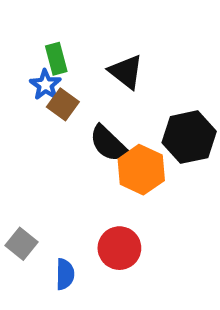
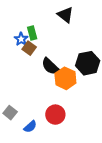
green rectangle: (56, 59) -> (32, 33), moved
black triangle: (126, 72) -> (65, 15), moved
blue semicircle: (65, 274) -> (30, 127), turned 48

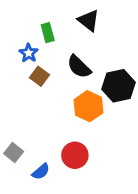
green rectangle: (32, 33) -> (48, 33), moved
brown square: (29, 48) -> (39, 76), moved
black semicircle: (50, 66) -> (79, 67), moved

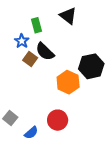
black semicircle: (79, 67) -> (45, 52), moved

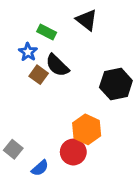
green rectangle: (36, 25) -> (47, 32), turned -48
orange hexagon: (68, 82) -> (87, 129), moved

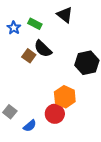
blue star: (28, 52) -> (14, 28), moved

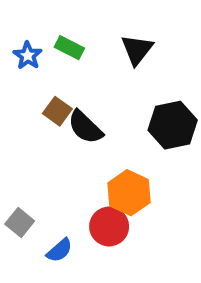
black triangle: (65, 15) -> (137, 50), moved, turned 30
black semicircle: (43, 49) -> (85, 127), moved

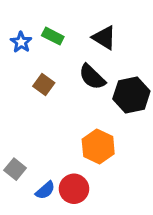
black triangle: (137, 50) -> (104, 38), turned -36
black semicircle: (85, 127) -> (92, 77), moved
red circle: (109, 226) -> (74, 189), moved

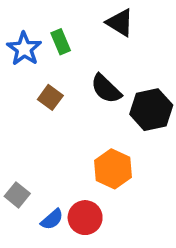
green rectangle: (53, 36) -> (61, 42), turned 40
black triangle: (104, 38) -> (120, 23), moved
blue star: (21, 42) -> (24, 49), size x1.4

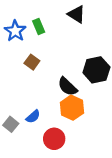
black semicircle: (106, 89) -> (67, 87), moved
blue semicircle: (52, 219) -> (33, 117), moved

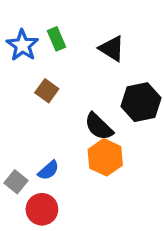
black triangle: (76, 14) -> (112, 49), moved
red circle: (54, 139) -> (42, 209), moved

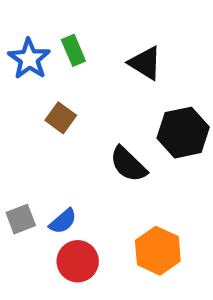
orange hexagon: (105, 157) -> (158, 251), moved
gray square: (16, 182) -> (21, 219), moved, turned 30
red circle: (42, 209) -> (78, 261), moved

